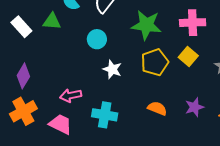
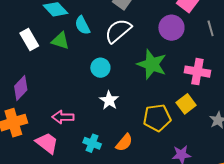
yellow pentagon: (155, 62) -> (157, 118), moved
orange semicircle: (157, 108) -> (124, 143), moved, turned 96
cyan cross: (105, 115) -> (92, 143), size x0.7

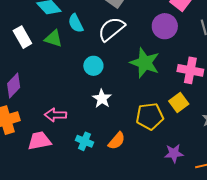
pink trapezoid: (47, 143) -> (39, 141), turned -50

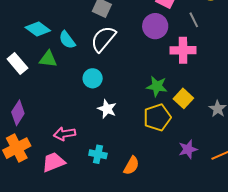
green star: (145, 63) -> (157, 86), moved, size x0.7
pink cross: (190, 70) -> (183, 50), moved
orange semicircle: (117, 141) -> (131, 166), moved

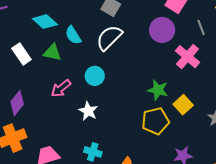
pink cross: (183, 50) -> (187, 57), turned 35
white star: (107, 109) -> (88, 111), moved
pink arrow: (64, 134) -> (61, 88), moved, turned -35

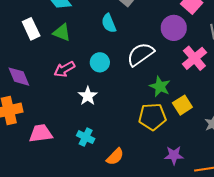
cyan semicircle: (73, 35) -> (109, 23), moved
white semicircle: (109, 38) -> (140, 54), moved
purple diamond: (17, 103) -> (19, 77), turned -70

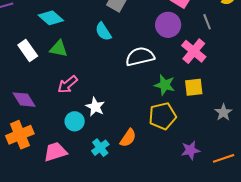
white semicircle: (140, 54) -> (140, 57), turned 32
cyan circle: (100, 62) -> (75, 121), moved
yellow square: (182, 105) -> (194, 87), moved, turned 36
cyan cross: (86, 137) -> (100, 148), turned 36
orange semicircle: (115, 157) -> (128, 138), moved

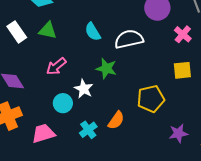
cyan semicircle: (103, 32) -> (93, 32), moved
pink cross: (194, 51) -> (183, 34), size x0.7
green star: (165, 85) -> (106, 68), moved

